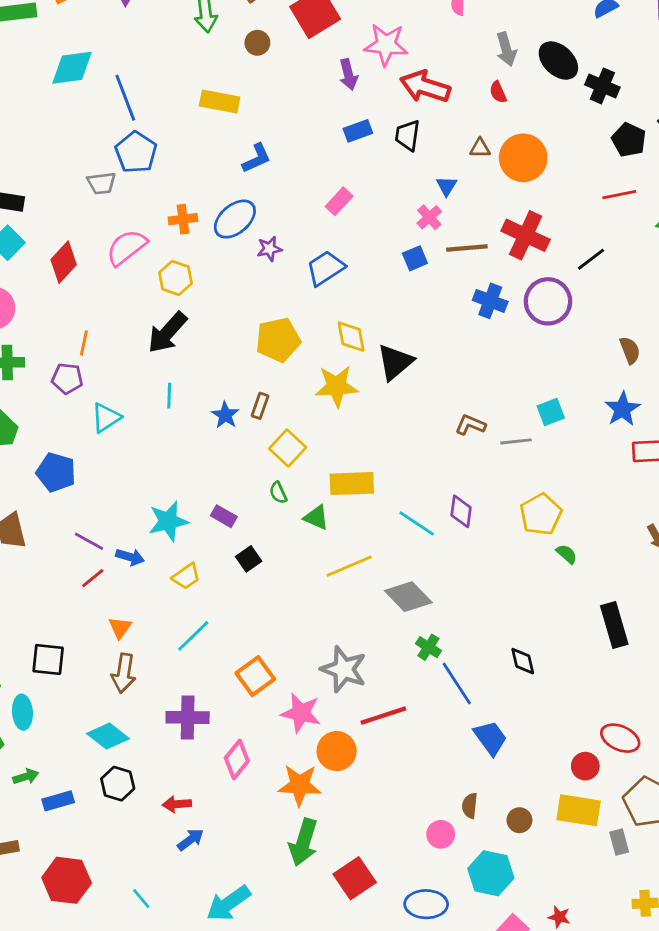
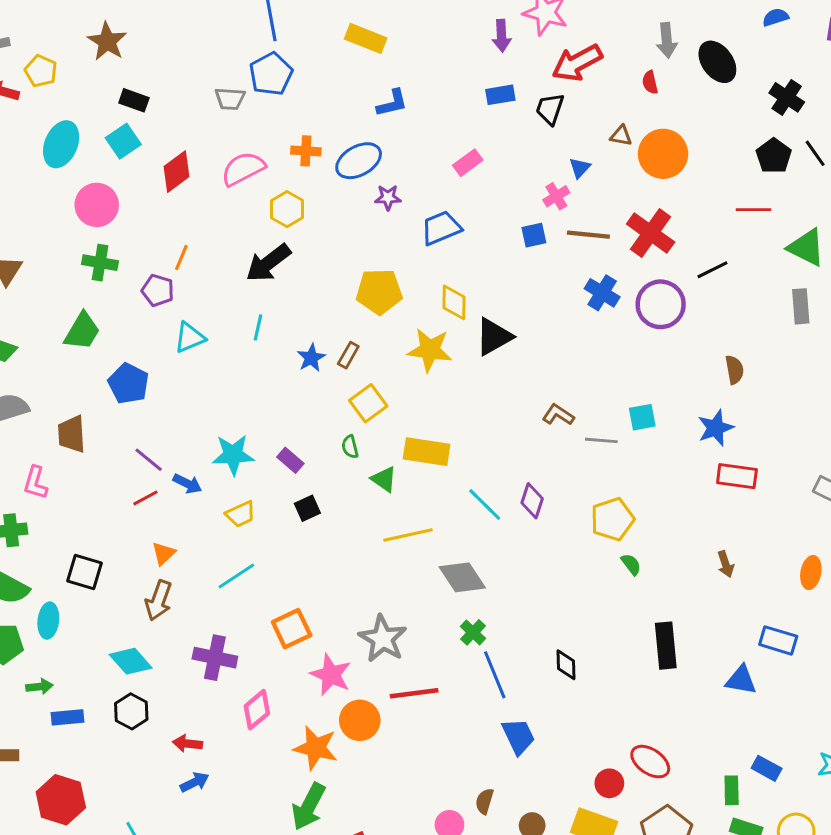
black cross: (602, 86) -> (787, 97), moved
red arrow: (425, 87) -> (577, 63), turned -57

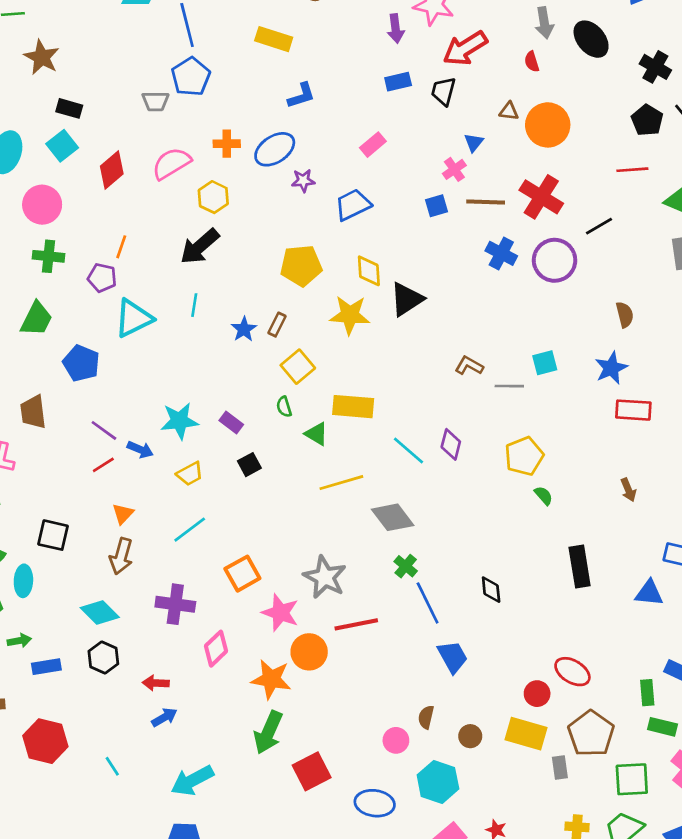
cyan triangle: (190, 338) -> (133, 318), size x1.4

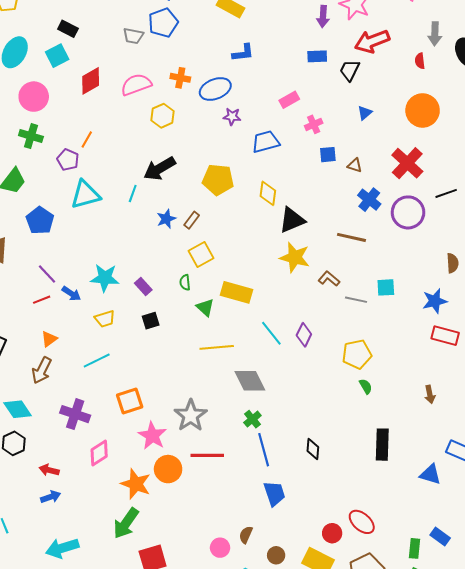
brown triangle: (509, 111) -> (355, 165), moved
pink cross: (454, 169) -> (314, 124), moved
brown line: (486, 202) -> (351, 237), moved
black arrow: (200, 246) -> (160, 168), moved
yellow star: (350, 315) -> (295, 257), moved

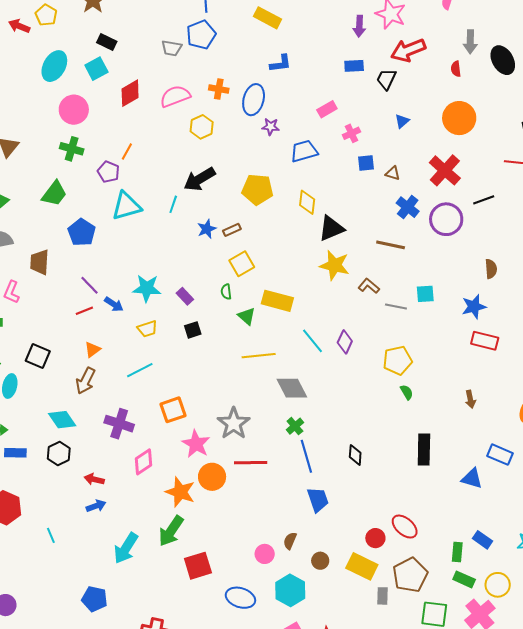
blue ellipse: (215, 89) -> (254, 100), turned -52
brown rectangle: (192, 220) -> (232, 230), turned 30
cyan arrow: (62, 548) -> (126, 548), moved, turned -40

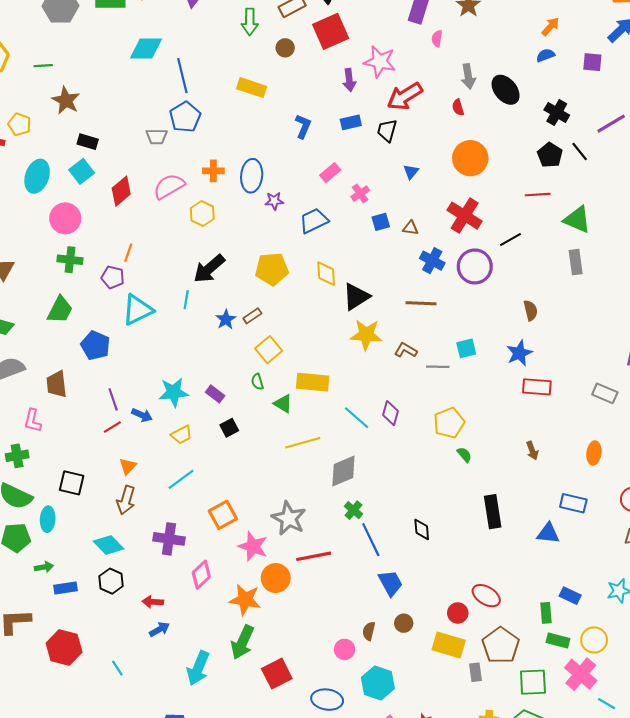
blue L-shape: (281, 63) -> (303, 126), moved, turned -50
purple line: (89, 285) -> (113, 399), turned 35
gray diamond: (292, 388) -> (343, 471), turned -76
brown circle: (320, 561) -> (404, 623), moved

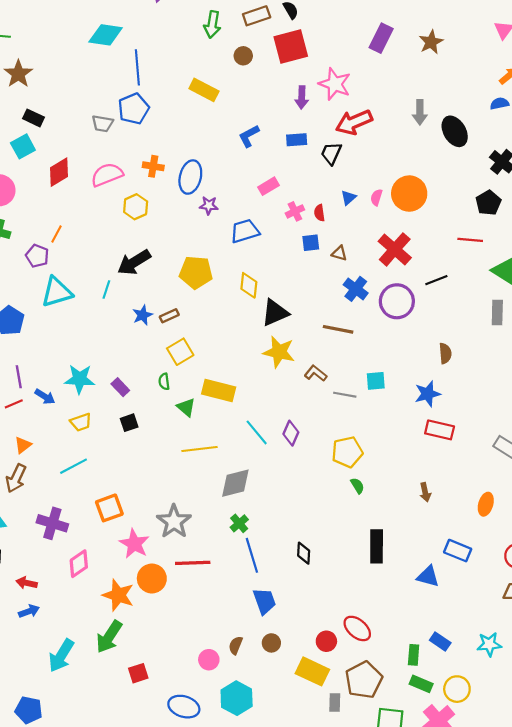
pink semicircle: (437, 39) -> (376, 197), moved
red semicircle: (458, 107) -> (319, 213), moved
blue L-shape: (303, 126) -> (249, 136), turned -150
red square: (277, 674) -> (138, 673), size x0.7

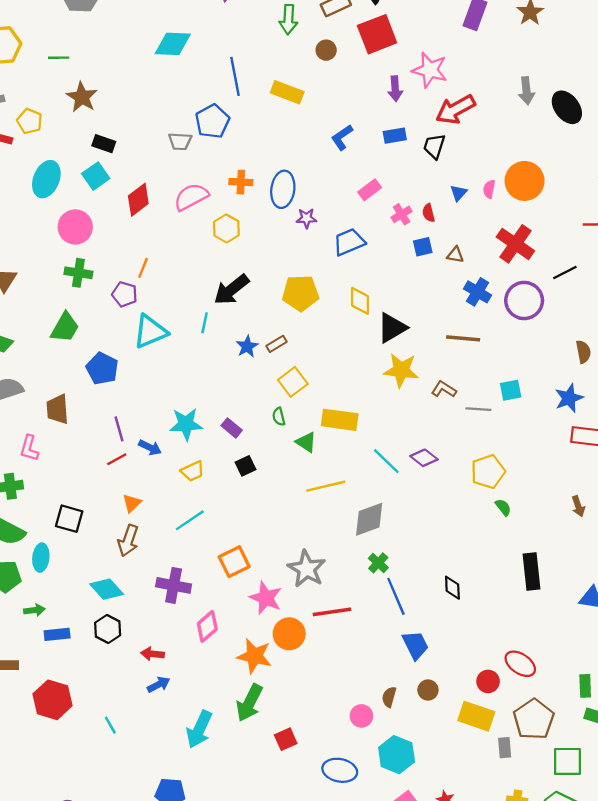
blue line: (137, 67) -> (235, 76), moved
purple diamond: (291, 433) -> (424, 458), turned -70

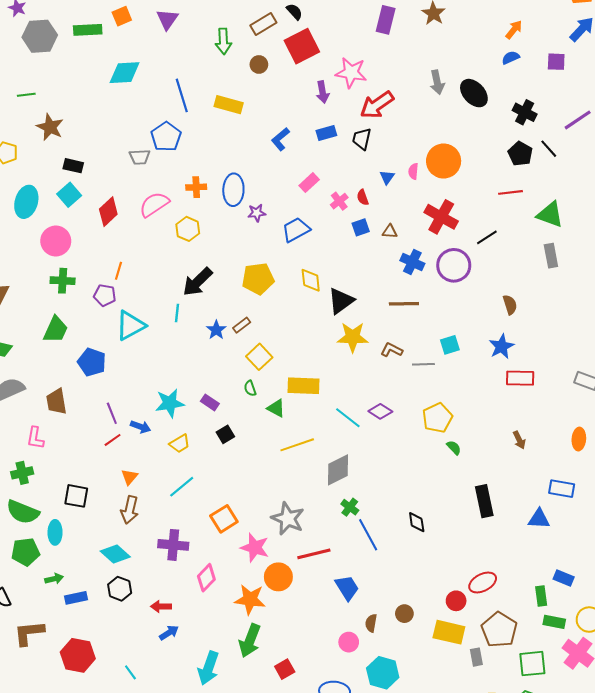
blue trapezoid: (415, 645) -> (347, 588), moved
red ellipse: (520, 664) -> (483, 583), turned -56

